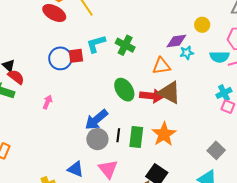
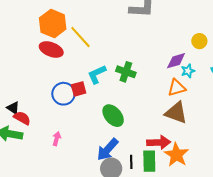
orange triangle: (161, 66) -> (177, 88), moved
green ellipse: (124, 90) -> (113, 116), moved
red arrow: (152, 96) -> (159, 142), moved

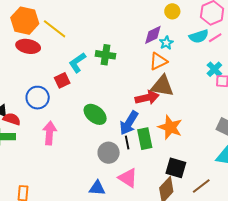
blue circle: (63, 94) -> (38, 98), moved
green ellipse: (113, 116) -> (95, 114), moved
pink arrow: (57, 139) -> (50, 133), size x1.6
red arrow: (159, 142) -> (147, 98), moved
blue arrow: (107, 149) -> (129, 123), moved

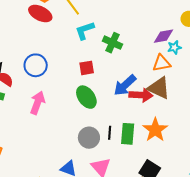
cyan L-shape: (77, 63) -> (85, 30), moved
red square: (62, 80) -> (87, 68), moved
blue arrow: (129, 123) -> (125, 85), moved

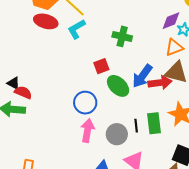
cyan L-shape: (85, 30) -> (76, 29), moved
blue circle: (36, 65) -> (85, 103), moved
green ellipse: (86, 97) -> (118, 86), moved
pink arrow: (37, 103) -> (87, 130), moved

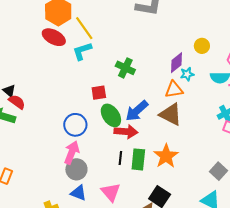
purple diamond: (171, 21) -> (176, 63), turned -30
red arrow: (160, 83) -> (126, 132), moved
gray circle: (117, 134) -> (76, 169), moved

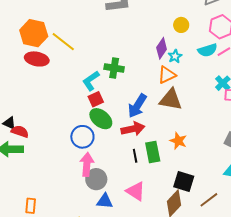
cyan L-shape: (82, 51) -> (91, 81), moved
green ellipse: (111, 115) -> (101, 119), moved
orange star: (166, 156) -> (178, 141), size x0.7

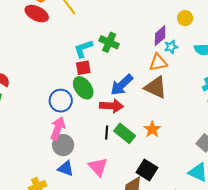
green rectangle: (153, 152) -> (125, 133), turned -55

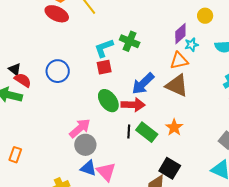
green ellipse: (83, 88) -> (108, 101), moved
blue circle: (61, 101) -> (58, 71), moved
pink arrow: (58, 128) -> (80, 128), turned 30
pink triangle: (98, 167) -> (106, 172), moved

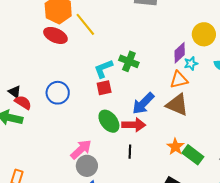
yellow circle: (205, 16) -> (204, 34), size x1.5
green rectangle: (147, 132) -> (193, 155), moved

